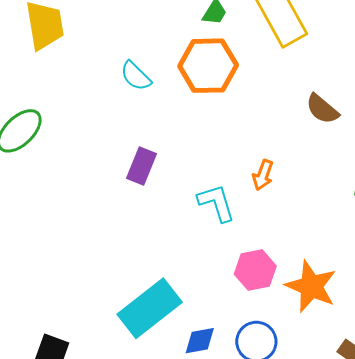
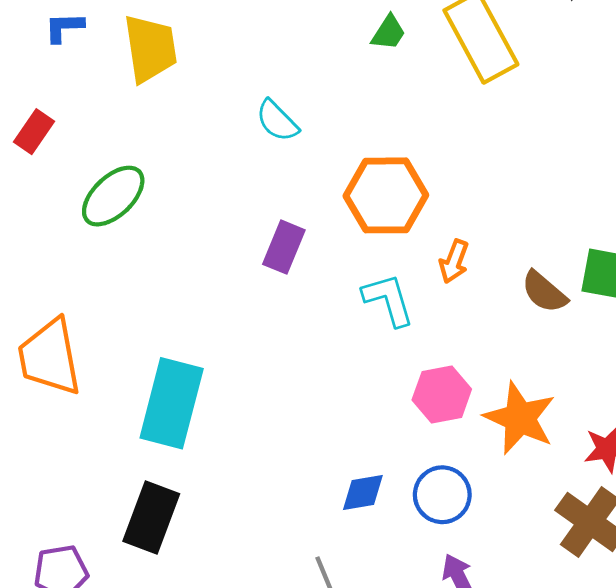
orange hexagon: (208, 66) -> (386, 195), moved
brown semicircle: (322, 109) -> (544, 292), moved
cyan rectangle: (150, 308) -> (172, 403), moved, turned -38

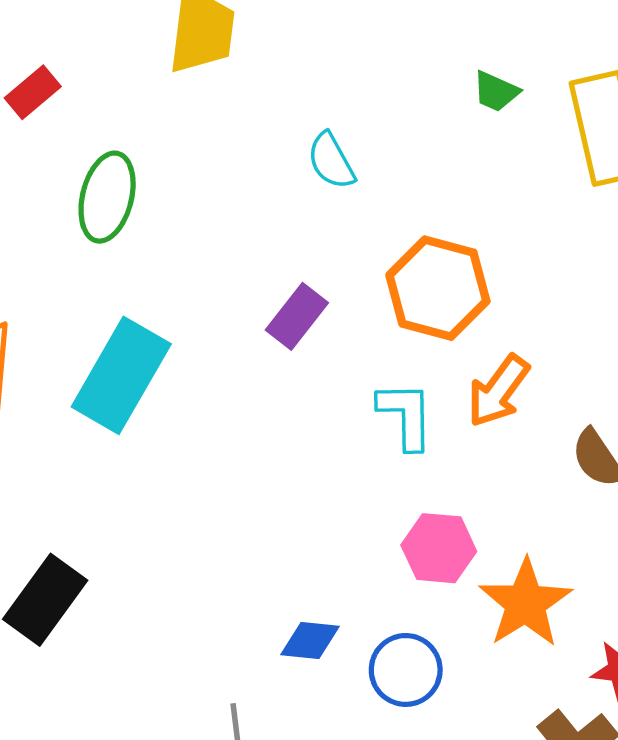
green trapezoid: (388, 33) -> (496, 91), turned 66
green ellipse: (113, 196) -> (107, 197), turned -48
orange arrow: (454, 261) -> (498, 391), size x1.4
cyan rectangle: (172, 403) -> (121, 375), moved

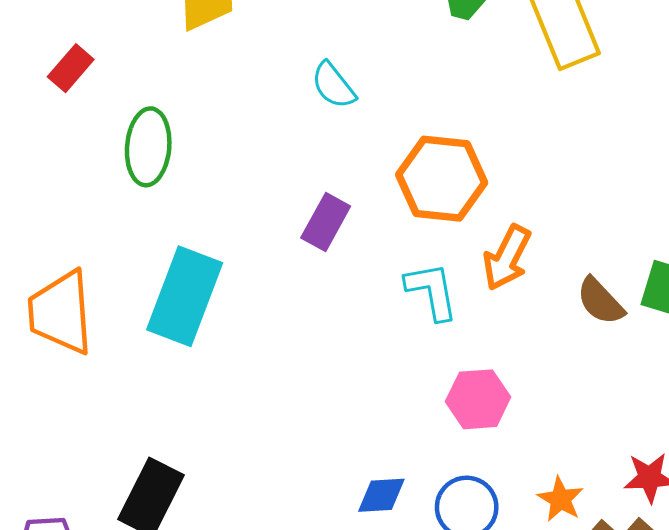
orange star: (525, 603) -> (560, 499), moved, size x0.6

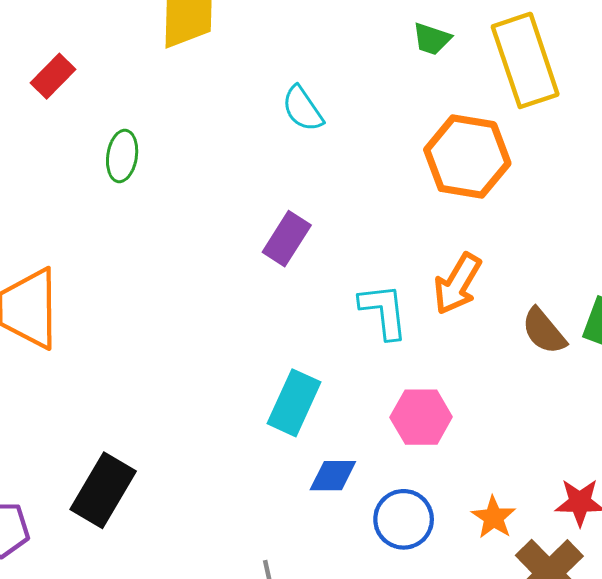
green ellipse: (148, 147) -> (122, 156), size x0.7
orange hexagon: (442, 179) -> (467, 157), moved
cyan rectangle: (185, 296) -> (294, 403), moved, size x0.7
blue diamond: (381, 495) -> (333, 476), moved

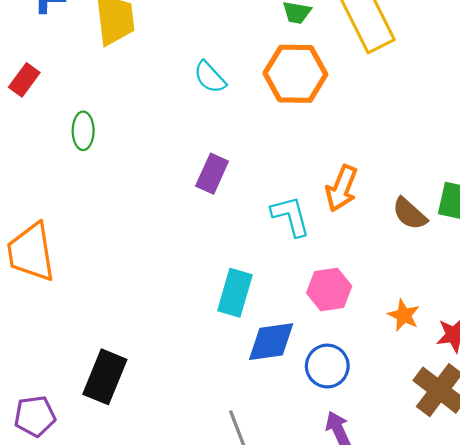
orange hexagon: (467, 157) -> (295, 74), moved
blue diamond: (333, 476) -> (271, 342), size x1.4
orange star: (494, 517) -> (404, 315), moved

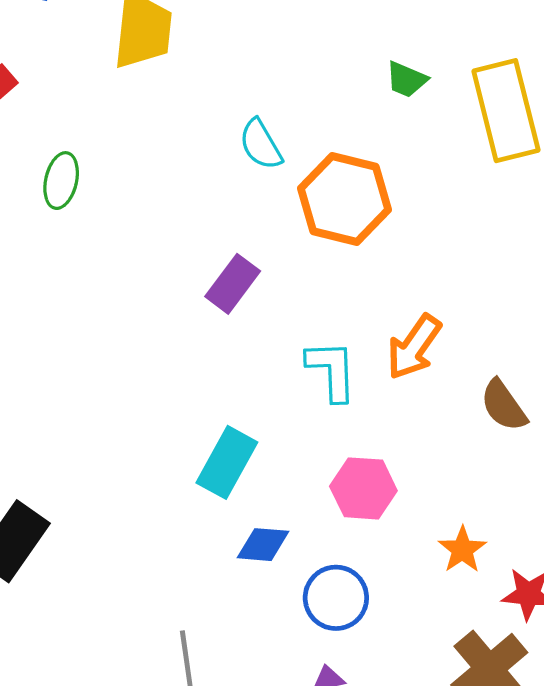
orange hexagon: (295, 74) -> (345, 199), moved
blue diamond: (271, 342) -> (263, 545), size x0.7

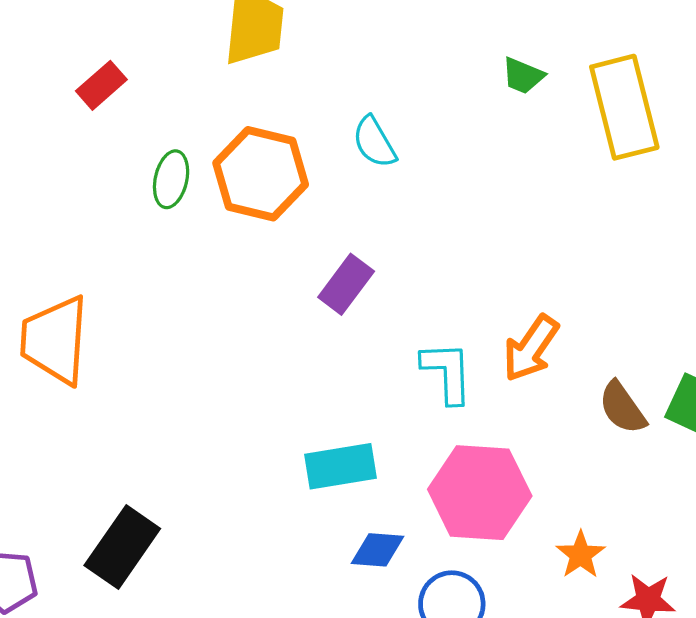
orange hexagon: (345, 199) -> (261, 174), moved
cyan rectangle: (227, 462) -> (341, 466), turned 52
pink hexagon: (363, 488) -> (480, 493), size x1.5

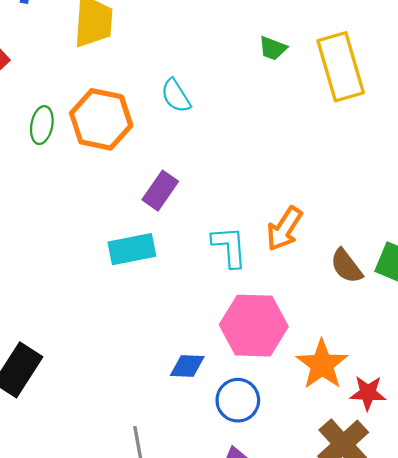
cyan rectangle: (341, 466) -> (132, 249), moved
orange star: (581, 555) -> (322, 364), size x1.6

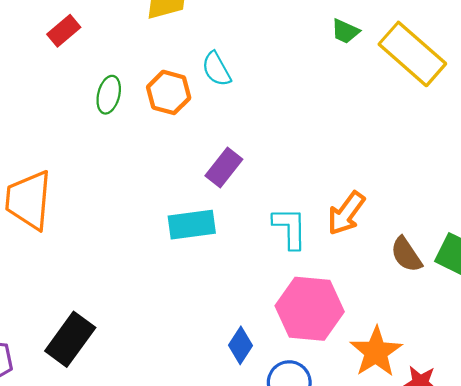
yellow rectangle: (341, 67) -> (412, 54), turned -36
cyan semicircle: (176, 96) -> (216, 69), moved
orange hexagon: (101, 119) -> (169, 92), size x0.7
blue diamond: (187, 366) -> (240, 345), turned -63

